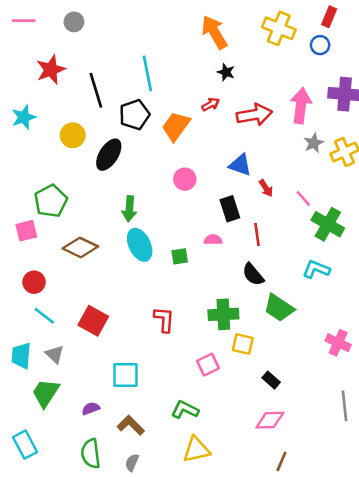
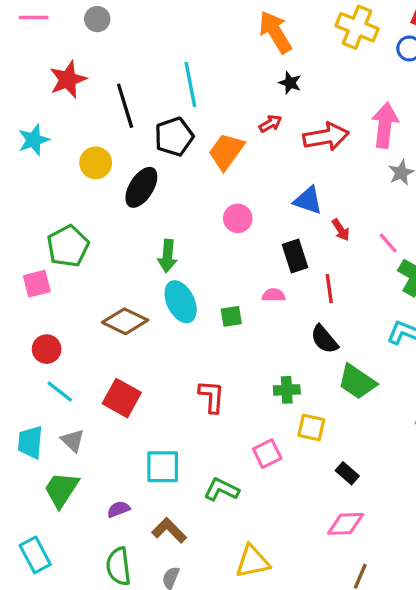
brown diamond: (80, 247) -> (125, 321), moved
green cross: (223, 314) -> (287, 390), size x0.7
green L-shape: (185, 410) -> (221, 490), moved

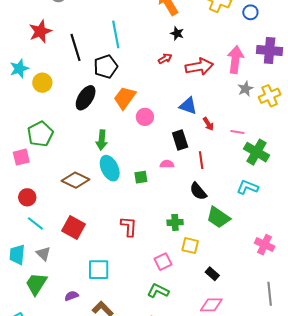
orange trapezoid: (226, 151) -> (125, 98), moved
yellow circle: (96, 163) -> (42, 83), moved
pink line: (388, 243) -> (237, 132), turned -40
green L-shape: (221, 490) -> (158, 291), moved

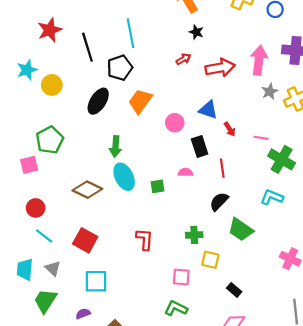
pink circle: (145, 117) -> (175, 123), moved
black semicircle: (198, 191) -> (219, 201), turned 84
pink square: (163, 262) -> (181, 277), turned 30
cyan square: (99, 270) -> (96, 281), moved

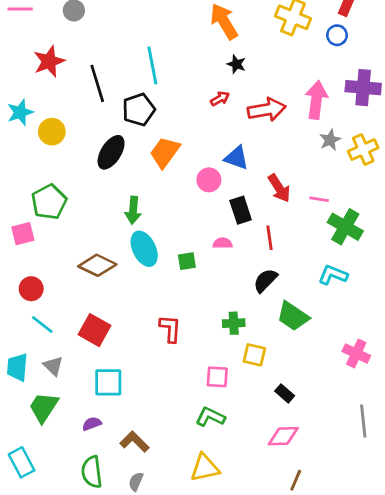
blue triangle: (208, 110) -> (236, 158), moved
red arrow: (230, 129) -> (279, 188), size x1.5

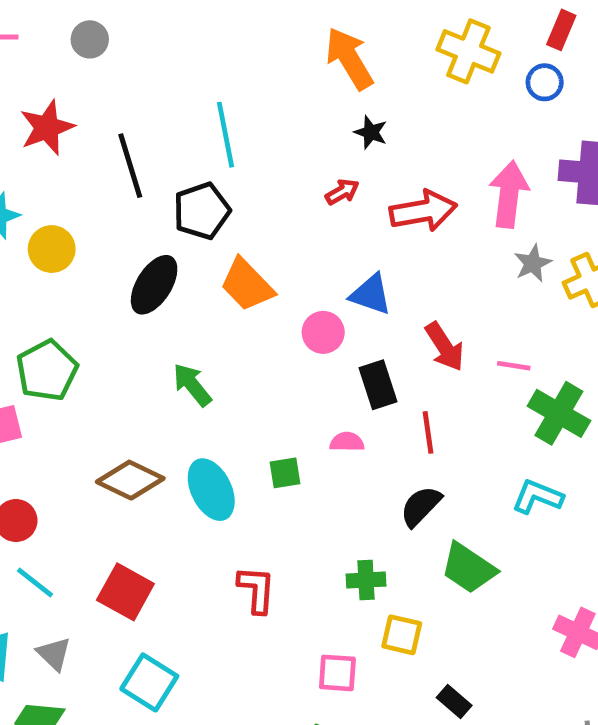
orange trapezoid: (165, 152) -> (247, 285), turned -80
green arrow: (133, 210) -> (192, 385), turned 136
cyan ellipse: (144, 249) -> (211, 490), moved
cyan square: (108, 382) -> (149, 682), turned 32

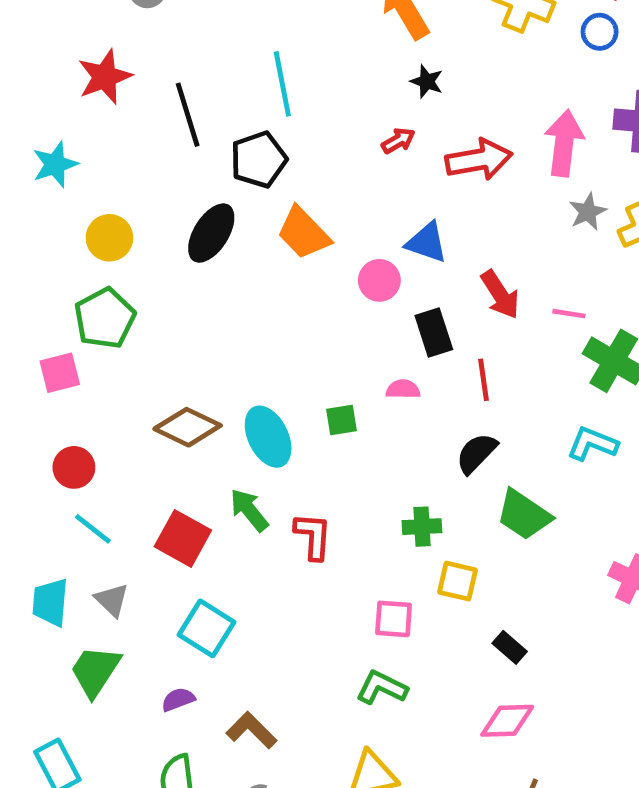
yellow circle: (52, 249) -> (109, 238), moved
green arrow: (192, 385) -> (249, 510), moved

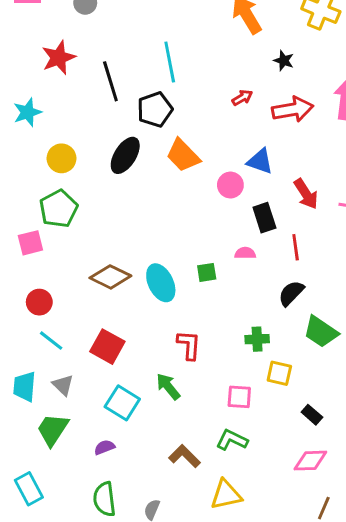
black star: (427, 82) -> (284, 61), moved
green arrow: (249, 510) -> (168, 387), moved
brown L-shape: (252, 730) -> (184, 456), moved

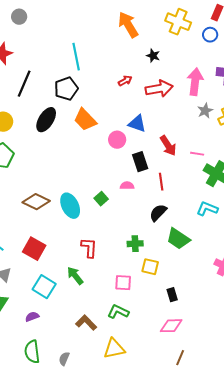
black line: (110, 81) -> (24, 84), moved, turned 40
green square: (207, 272) -> (101, 199), turned -32
black rectangle: (312, 415) -> (172, 295), turned 32

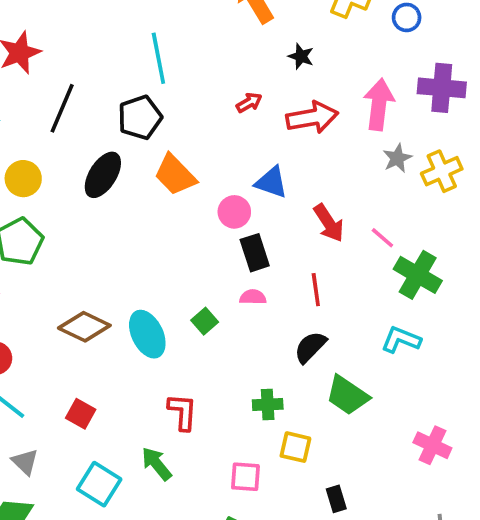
pink line: (197, 154) -> (382, 238), turned 32
black rectangle: (140, 162) -> (255, 253), moved
red square: (34, 249) -> (81, 414), size x0.7

